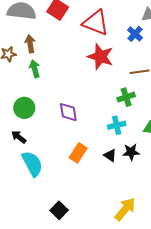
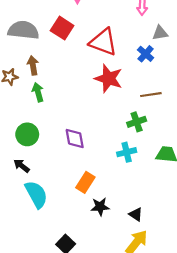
black star: (131, 152) -> (100, 207), moved
black triangle: (110, 155) -> (136, 214), moved

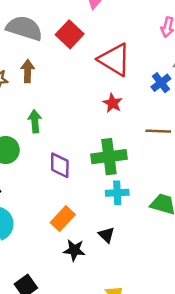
red star: (109, 78) -> (113, 103), size x0.6
green arrow: (38, 92) -> (35, 121), moved
green cross: (137, 122) -> (109, 157), moved, size x1.5
black triangle: (136, 214) -> (106, 235), moved

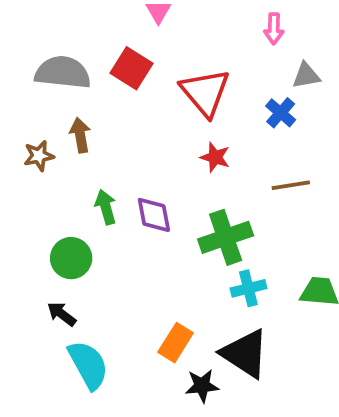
red triangle: (114, 60) -> (205, 92), turned 30
purple diamond: (60, 165) -> (154, 215), moved
black triangle: (106, 235) -> (245, 354), size x2.0

